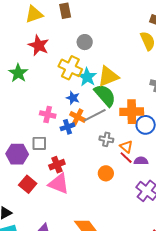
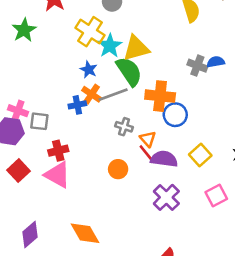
pink cross: (48, 115) -> (18, 111), moved
purple semicircle: (141, 161) -> (164, 159), size x1.5

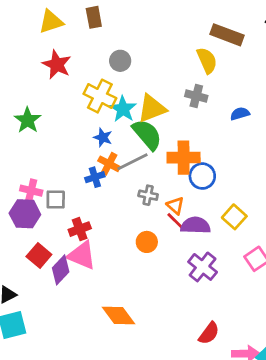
green star: (24, 30) -> (28, 120), moved
gray cross: (197, 66) -> (196, 96), moved
purple diamond: (30, 235) -> (61, 270), moved

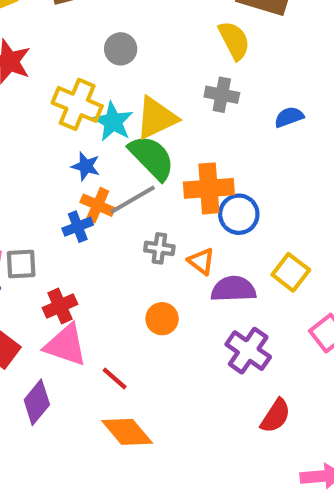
gray circle: (120, 61) -> (121, 49), moved
red line: (175, 221) -> (115, 379), moved
purple diamond: (61, 270) -> (37, 402), moved
red semicircle: (209, 333) -> (276, 416), moved

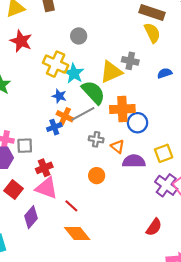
yellow semicircle: (234, 40) -> (152, 33), moved
yellow triangle: (156, 118) -> (111, 72), moved
yellow square: (291, 272) -> (164, 153), turned 30
purple cross: (248, 351) -> (166, 185), moved

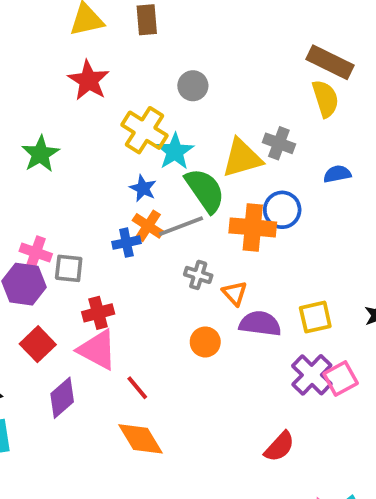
blue circle: (138, 123) -> (282, 210), moved
orange circle: (97, 176) -> (205, 342), moved

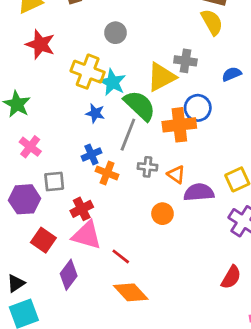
orange cross: (148, 226) -> (107, 173), moved
gray line: (181, 226) -> (128, 135), turned -36
pink cross: (36, 253) -> (30, 147), moved, turned 30

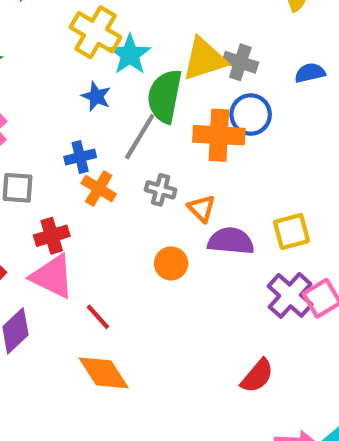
gray cross: (185, 61) -> (240, 62), moved
green semicircle: (140, 105) -> (165, 96), turned -132

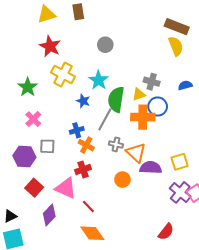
yellow cross: (96, 32) -> (63, 74), moved
yellow triangle: (204, 59) -> (139, 94), moved, size x0.6
orange triangle: (202, 208) -> (136, 153), size x1.5
red cross: (52, 236) -> (83, 169), moved

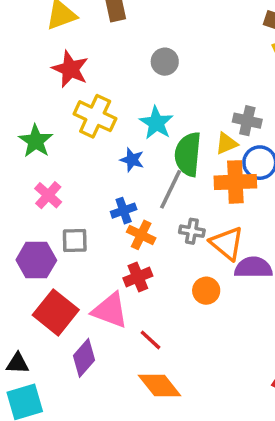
red square: (34, 188) -> (56, 312), size x1.4
black triangle: (10, 216) -> (18, 363), turned 32

